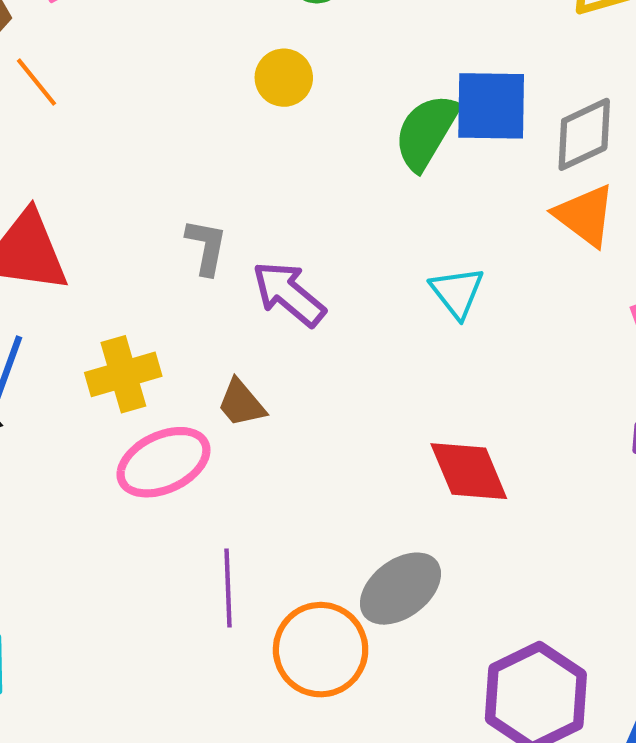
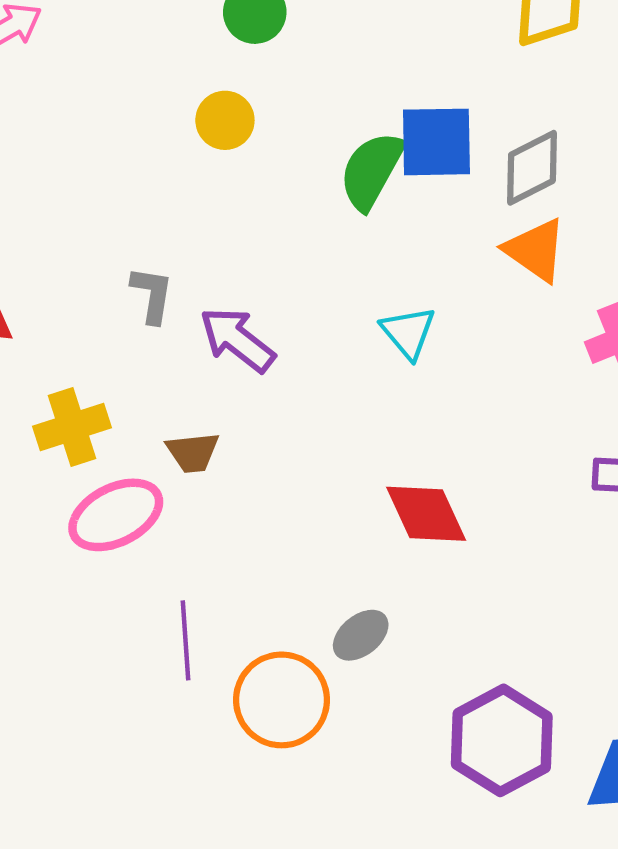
brown trapezoid: (241, 403) -> (193, 452), turned -54
gray ellipse: (400, 589) -> (361, 635), size x0.7

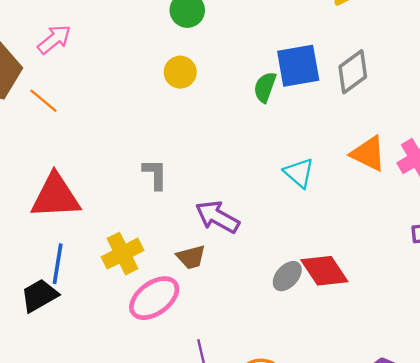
green semicircle: (372, 171) -> (265, 87), size x0.7
orange triangle: (535, 250) -> (368, 154), moved
purple arrow: (237, 340) -> (217, 217), moved
gray ellipse: (361, 635) -> (287, 276), moved

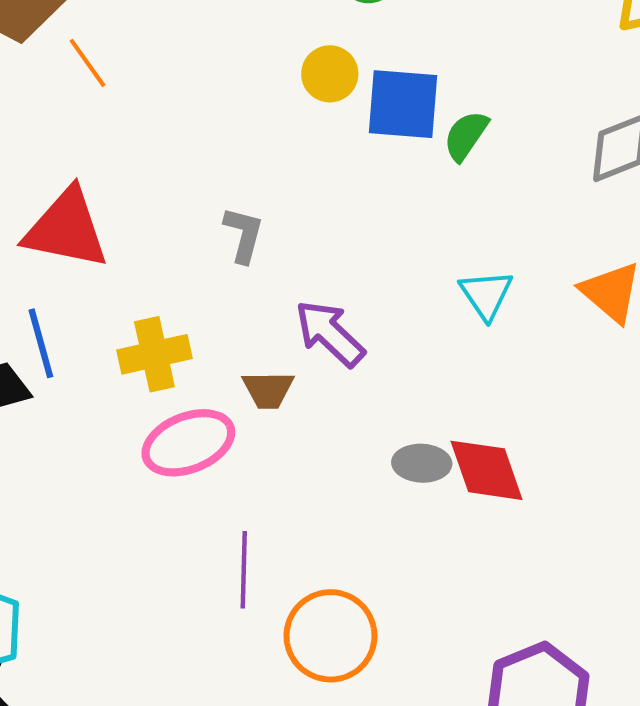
blue square: (298, 66) -> (403, 104), moved
blue line: (58, 264) -> (41, 343), turned -39
gray ellipse: (287, 276) -> (422, 463), turned 36

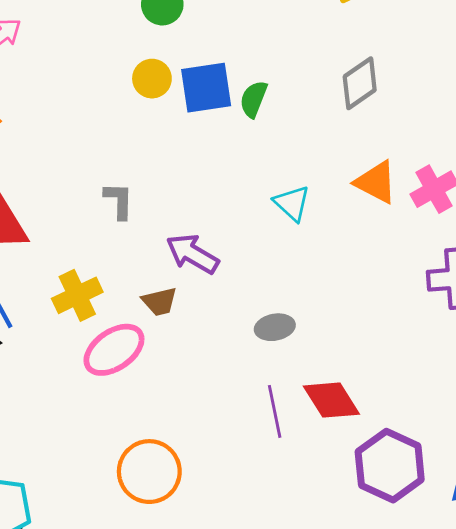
red diamond: (487, 470) -> (331, 400), moved
purple line: (244, 570) -> (275, 411), moved
orange circle: (330, 636) -> (149, 472), moved

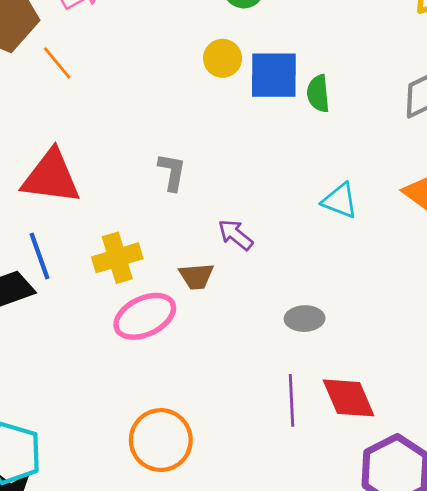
green semicircle: (254, 99) -> (318, 94), turned -36
cyan triangle: (292, 203) -> (340, 201), turned -30
purple arrow: (192, 254) -> (236, 235), size x0.7

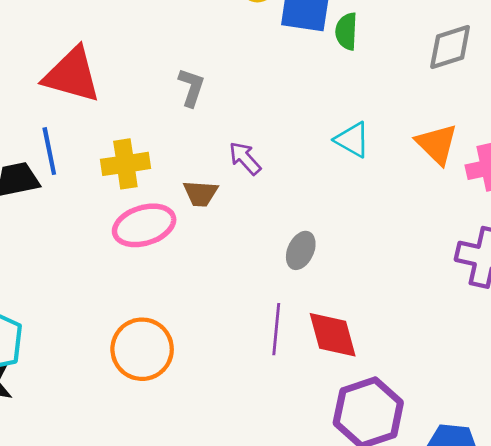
gray ellipse: (305, 319) -> (301, 250), turned -72

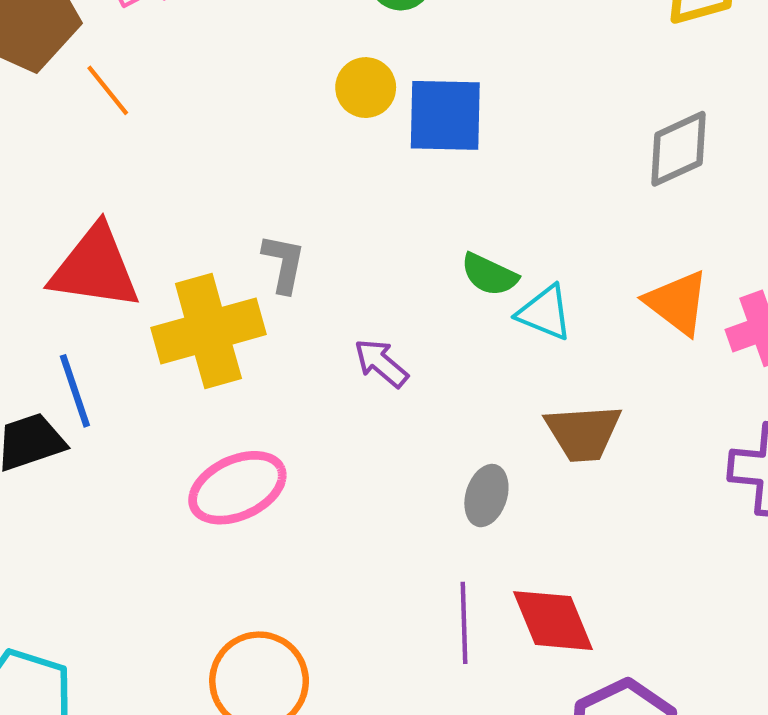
green semicircle: (346, 31) -> (489, 275), moved, turned -60
yellow cross: (125, 164) -> (208, 331), moved, size x1.4
brown trapezoid: (201, 193) -> (583, 433), moved, size x1.4

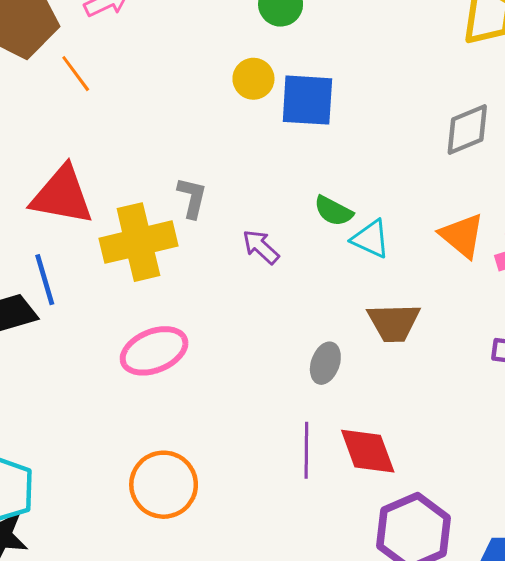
purple arrow: (381, 363) -> (261, 247), moved

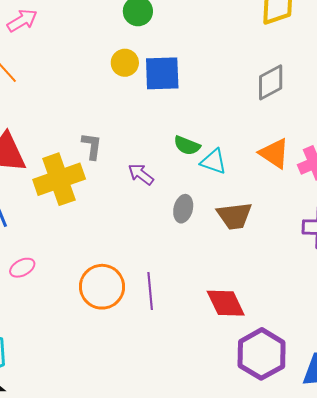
pink ellipse: (154, 351) -> (22, 268), moved, size x0.6
gray ellipse: (325, 363) -> (183, 209), moved
purple line: (306, 450) -> (150, 291), moved
orange circle: (164, 485) -> (102, 287), moved

